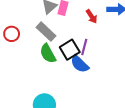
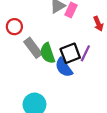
gray rectangle: (46, 32) -> (33, 48), moved
blue semicircle: (80, 64) -> (64, 67), moved

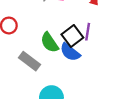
gray rectangle: (33, 48) -> (30, 61), moved

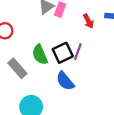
blue semicircle: (70, 52) -> (65, 81), moved

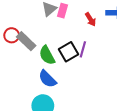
gray rectangle: (17, 68) -> (26, 41), moved
blue semicircle: (65, 81) -> (47, 79), moved

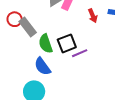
purple line: (83, 49) -> (80, 53), moved, turned 42

